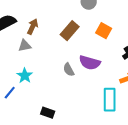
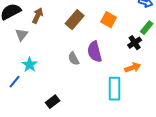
gray triangle: (25, 46) -> (22, 35), moved, turned -40
purple semicircle: (90, 63) -> (95, 52), turned 60
black rectangle: (48, 113) -> (53, 102), turned -56

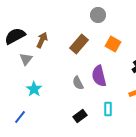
blue line: (15, 82) -> (20, 117), moved
cyan rectangle: (115, 89) -> (108, 109), moved, size x0.6
black rectangle: (53, 102) -> (80, 116), moved

